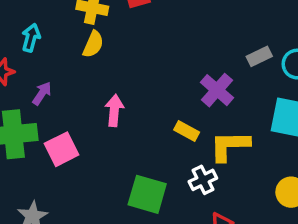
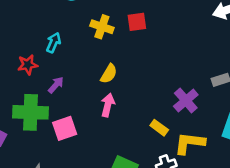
yellow semicircle: (93, 44) -> (109, 74), moved

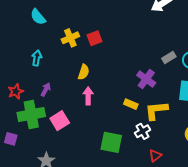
red square: (137, 22) -> (94, 38), moved
yellow cross: (102, 27) -> (70, 38), turned -30
red star: (28, 65) -> (16, 91), moved

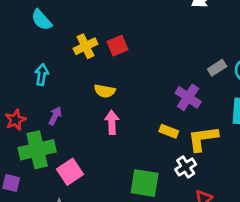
yellow semicircle: (84, 72) -> (105, 91), turned 84
pink square: (60, 121) -> (70, 172), moved

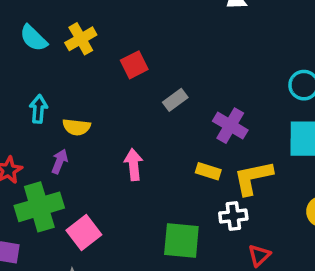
yellow cross: (86, 46) -> (81, 39), moved
gray rectangle: (217, 68) -> (175, 100), moved
yellow semicircle: (105, 91) -> (77, 127), moved
white cross: (186, 167) -> (233, 216), turned 30

